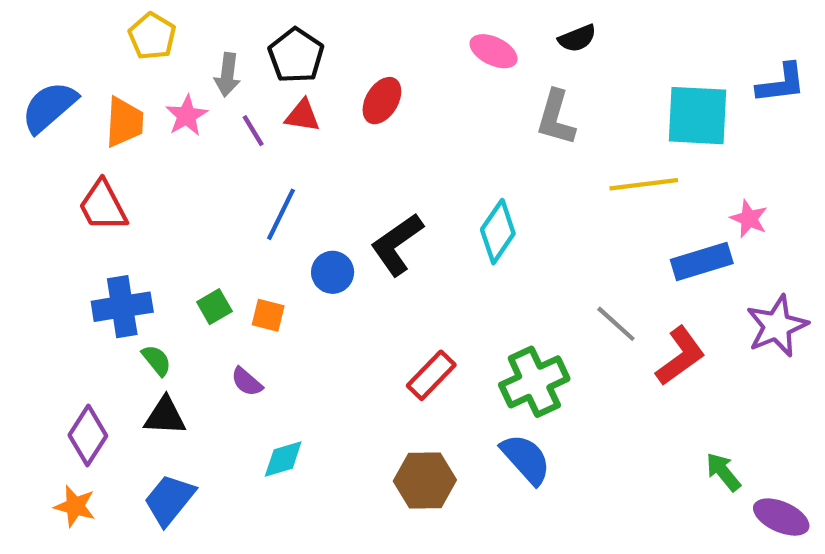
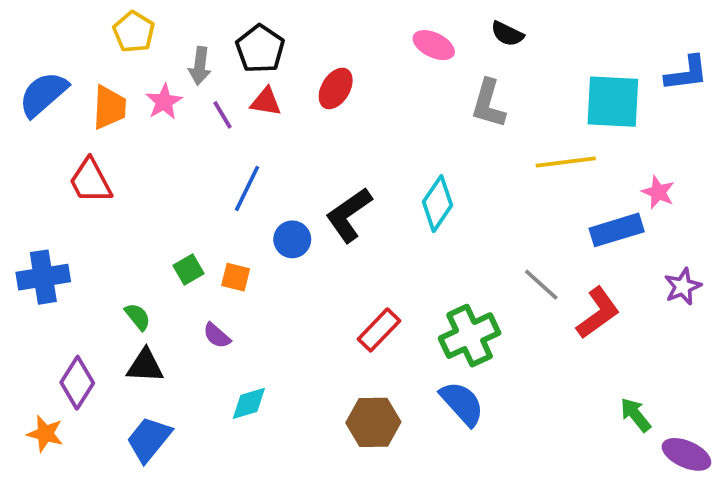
black semicircle: (577, 38) -> (507, 34), turned 48
blue cross: (122, 307) -> (43, 277), moved
purple star: (777, 326) -> (683, 287), size x0.7
orange star: (75, 506) -> (45, 434), moved

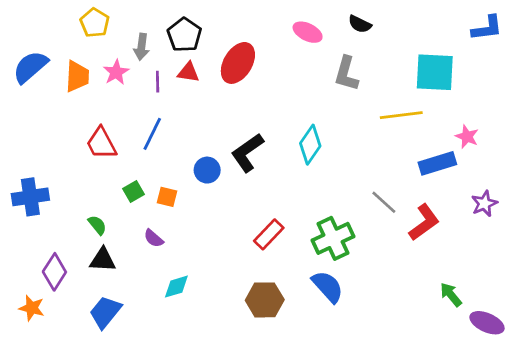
blue L-shape: (686, 73) -> (487, 28), moved
red ellipse: (336, 88) -> (238, 63), size x1.4
purple line: (222, 115) -> (158, 82), turned 30
red trapezoid: (90, 181) -> (101, 143), moved
blue line: (247, 188) -> (152, 134), moved

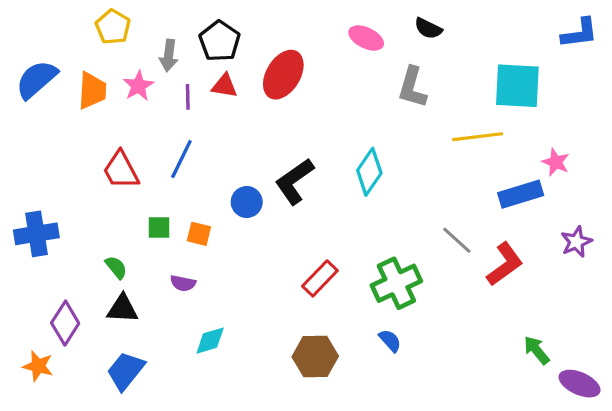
green square: (133, 191) -> (159, 227), turned 30
purple semicircle: (154, 238) -> (183, 283), turned -30
blue semicircle: (328, 287) -> (390, 341), size x0.6

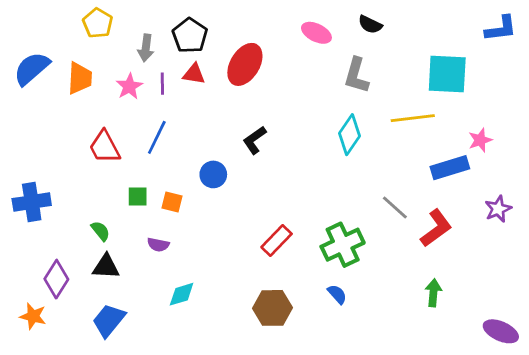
pink star: (138, 86) -> (129, 86), moved
pink star: (556, 162) -> (480, 140), turned 30
cyan diamond: (369, 172) -> (349, 135), moved
black L-shape: (294, 181) -> (255, 140), moved, size x0.7
green arrow: (537, 350) -> (433, 293), moved, turned 44

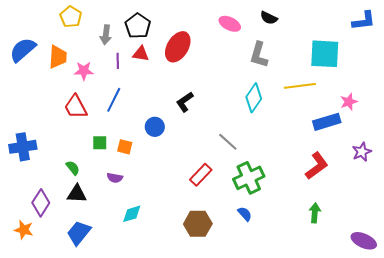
pink star: (129, 86) -> (84, 71), moved, turned 30
gray line: (395, 208) -> (228, 142), moved

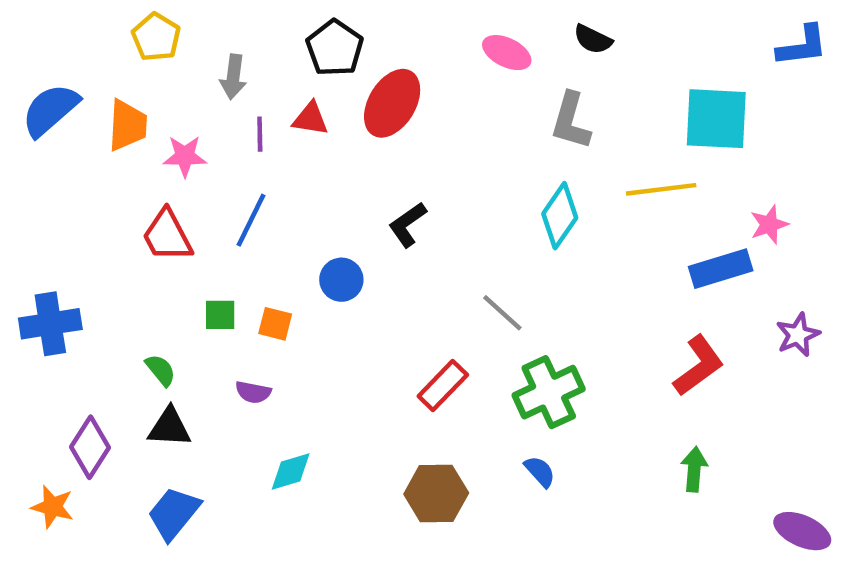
black pentagon: (138, 26) -> (335, 48), moved

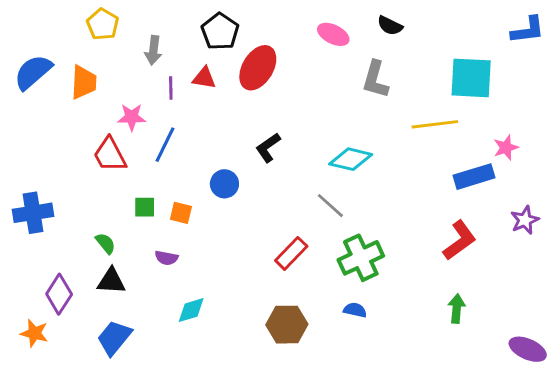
pink star: (185, 156) -> (132, 117), moved
cyan diamond: (560, 216) -> (351, 159), moved, turned 69
blue semicircle: (540, 472) -> (355, 310), turned -35

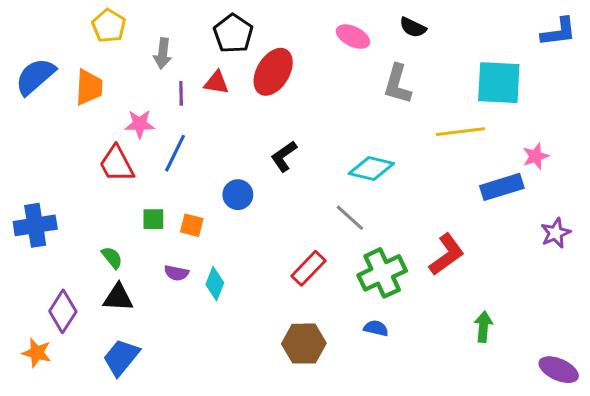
red L-shape: (460, 240) -> (447, 254), moved
cyan diamond: (191, 310) -> (215, 284), moved, turned -52

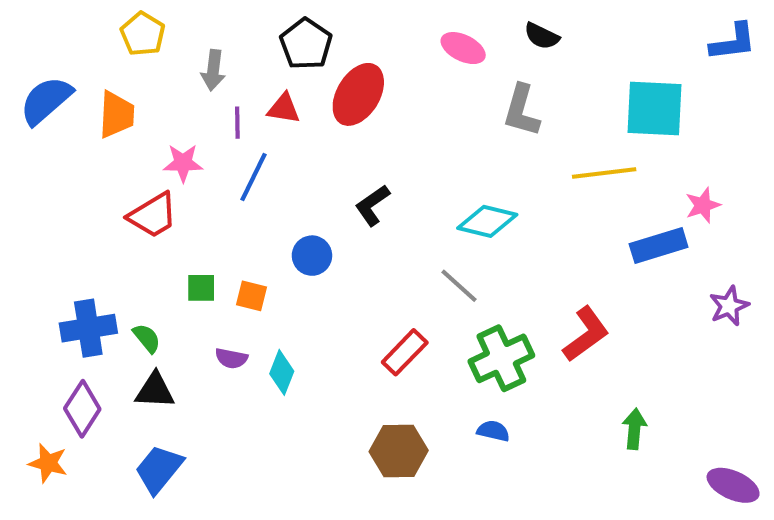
blue line: (175, 153) -> (254, 177), moved
red trapezoid: (117, 164) -> (153, 215), turned -93
blue cross: (35, 225) -> (88, 328), moved

